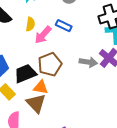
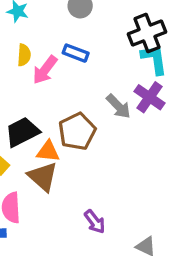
gray arrow: (88, 62) -> (118, 106), turned 42
brown pentagon: (50, 64) -> (77, 131), moved

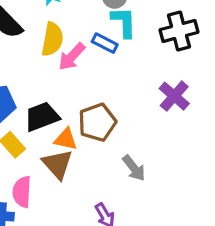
yellow semicircle: (24, 55) -> (52, 39), size x1.5
cyan L-shape: (154, 59) -> (124, 22), moved
gray arrow: (118, 106) -> (134, 168), moved

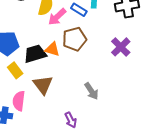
brown pentagon: (97, 122) -> (74, 39), moved
orange triangle: (66, 139) -> (52, 49), moved

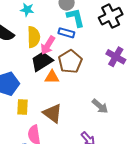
black trapezoid: (35, 54) -> (42, 61), moved
yellow rectangle: (15, 70) -> (22, 107), turned 56

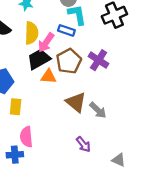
purple cross: (116, 57) -> (99, 60), moved
brown triangle: (53, 113) -> (76, 102), moved

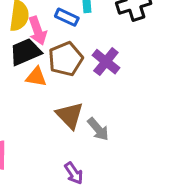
pink arrow: (46, 43) -> (38, 31), turned -60

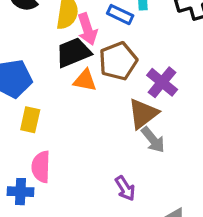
purple cross: (106, 62) -> (162, 82), moved
brown triangle: (70, 115) -> (143, 114), moved, turned 36

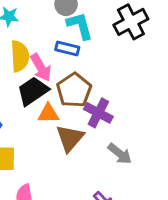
purple cross: (162, 82) -> (98, 113), moved
brown triangle: (143, 114) -> (70, 138), moved

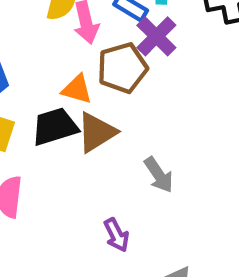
black trapezoid: (33, 91) -> (55, 127), moved
purple cross: (98, 113) -> (156, 36), moved

